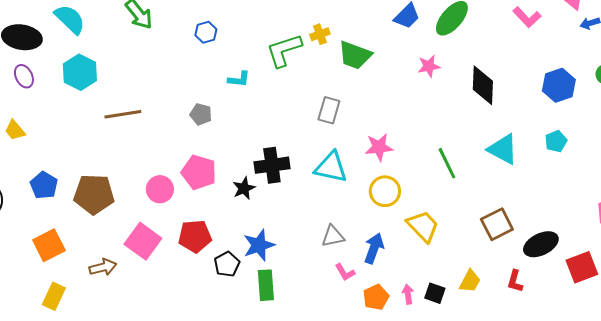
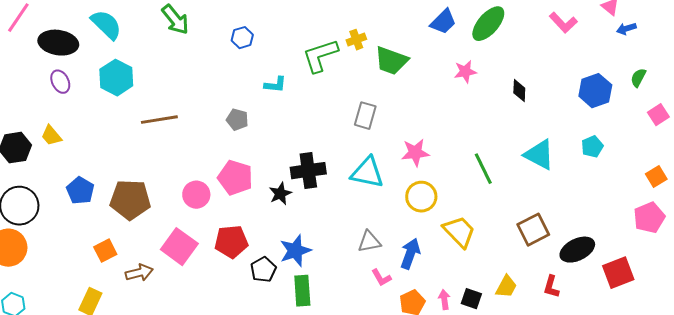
black diamond: (483, 85) -> (519, 91), size x0.6
orange square: (49, 245) -> (105, 251), moved, size x0.7

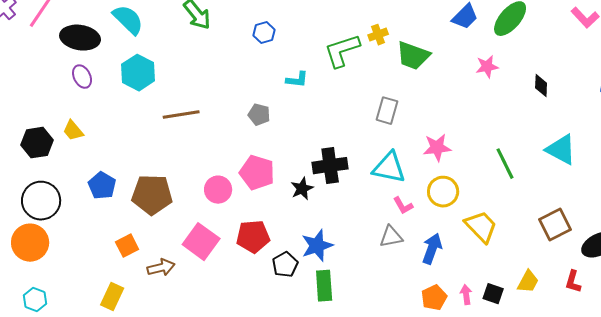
pink L-shape: (381, 278) -> (403, 206), moved

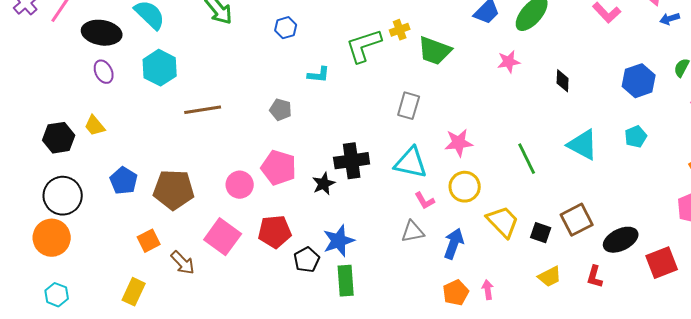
brown arrow: (161, 268) -> (183, 263), turned 60
yellow trapezoid: (528, 282) -> (550, 277), turned 35
black square: (493, 294) -> (541, 233), moved

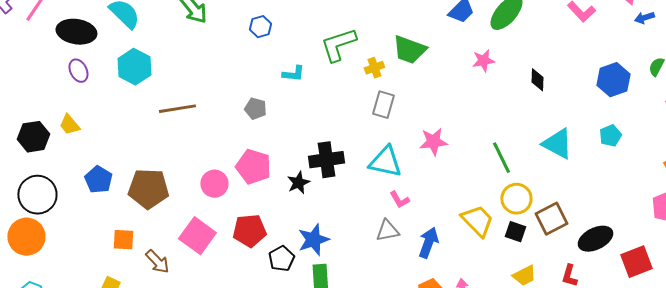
yellow cross: (400, 30) -> (374, 68), moved
yellow circle: (465, 187) -> (516, 199), moved
orange square: (149, 241) -> (123, 240), turned 30

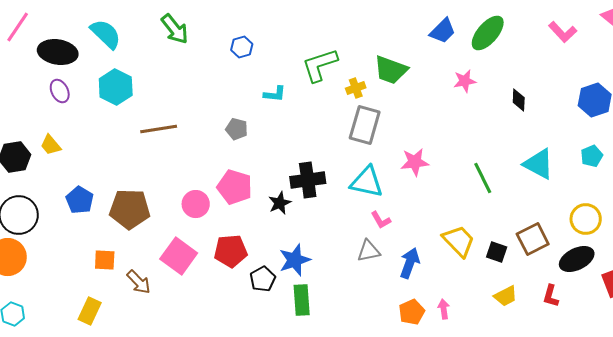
gray rectangle: (383, 105) -> (365, 125), size x1.4
yellow circle: (516, 199) -> (586, 219), moved

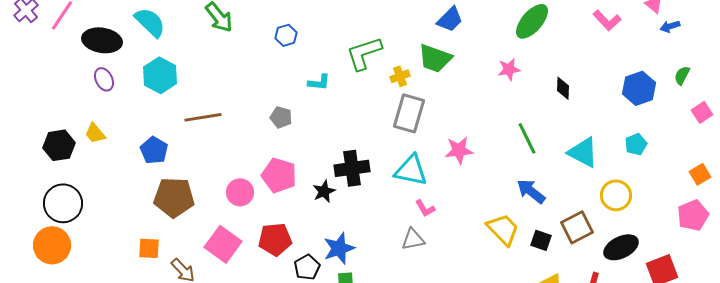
blue trapezoid: (443, 31) -> (450, 19), moved
green line: (483, 178) -> (527, 138), moved
blue pentagon: (80, 200) -> (154, 150), moved
yellow circle: (586, 219) -> (616, 195), moved
blue arrow: (410, 263) -> (531, 191), moved, turned -72

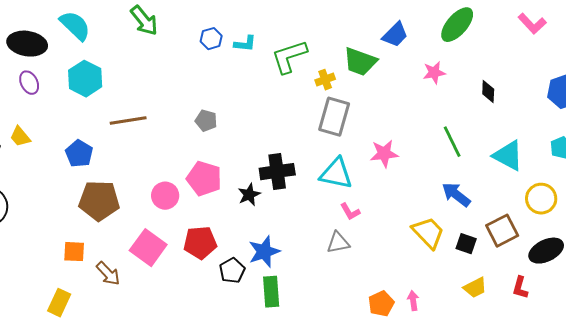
blue trapezoid: (450, 19) -> (395, 35), moved
cyan L-shape: (319, 82) -> (245, 44), moved

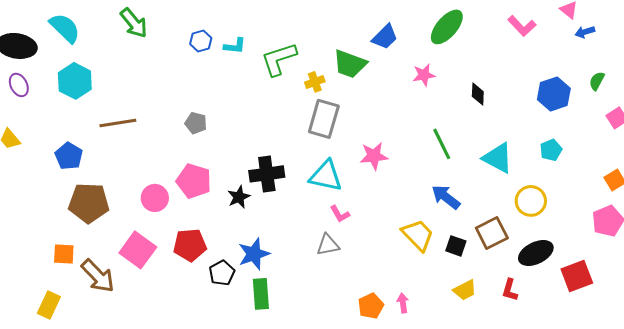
brown arrow: (108, 274) -> (98, 276), size x1.4

